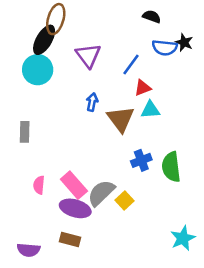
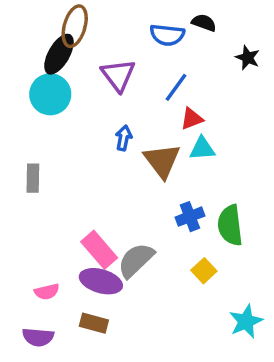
blue semicircle: (165, 48) -> (167, 35), moved
pink semicircle: (39, 185) -> (47, 292), moved, turned -108
yellow square: (124, 201) -> (204, 271), moved

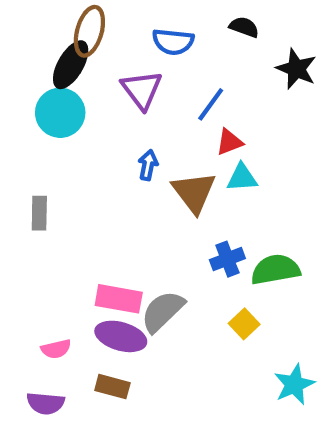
blue semicircle: (167, 35) -> (173, 42), moved
black star: (248, 58) -> (296, 69), size x1.4
green semicircle: (230, 225) -> (275, 270), turned 87
pink rectangle: (99, 250) -> (119, 299), turned -39

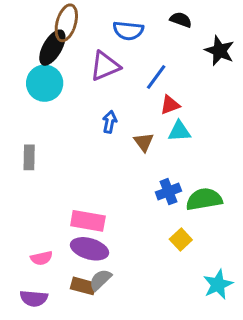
purple triangle: (142, 90) -> (105, 66), turned 44
brown triangle: (194, 192) -> (144, 142), size x0.6
gray semicircle: (163, 311) -> (100, 280), moved, size x0.7

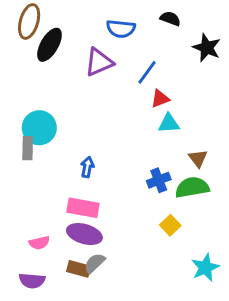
brown ellipse: (66, 23) -> (29, 21), moved
cyan circle: (45, 83) -> (39, 128), moved
blue arrow: (110, 122) -> (87, 167), moved
brown triangle: (144, 142) -> (198, 158), moved

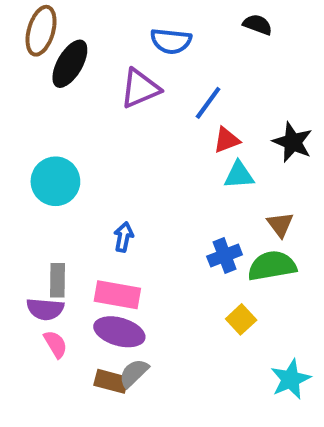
black semicircle: (170, 19) -> (258, 25), moved
black star: (207, 48) -> (293, 142), moved
gray rectangle: (28, 148) -> (58, 280), moved
pink semicircle: (39, 243) -> (55, 344), turned -108
purple semicircle: (32, 281) -> (45, 309), moved

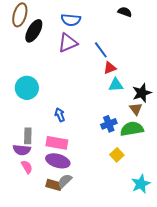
blue semicircle: (171, 41) -> (71, 20), moved
blue line: (208, 103) -> (101, 50), turned -72
black star: (293, 142) -> (142, 93), moved, turned 30
blue arrow: (124, 237) -> (60, 115), turned -32

